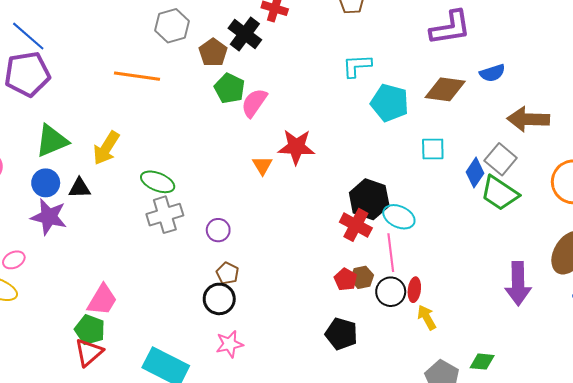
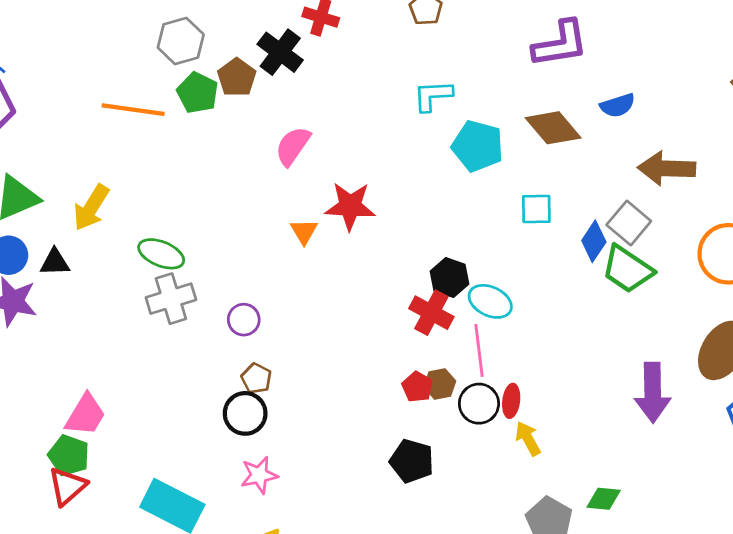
green pentagon: (229, 88) -> (198, 93), moved
brown diamond: (445, 89) -> (553, 128), turned 42
black hexagon: (369, 199) -> (450, 278), size x0.7

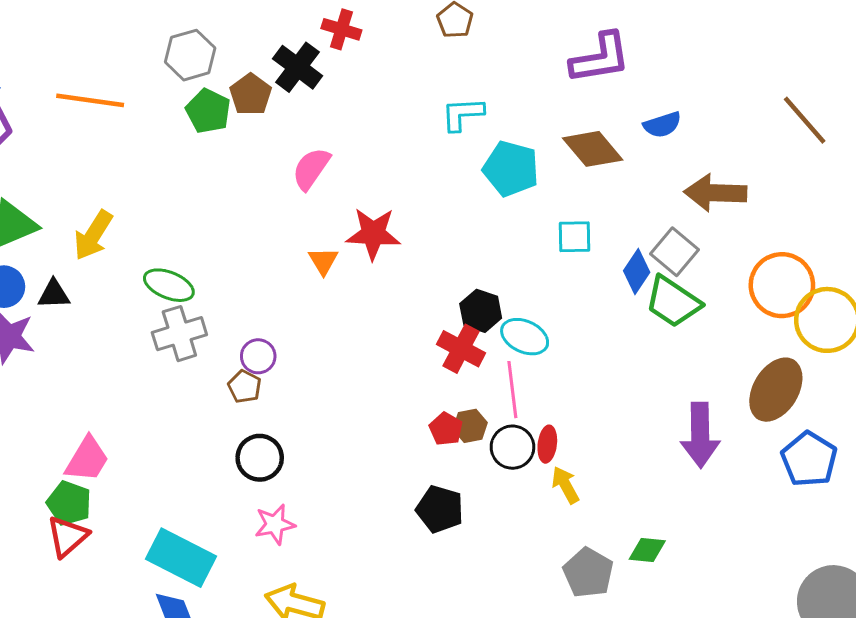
orange line: (133, 110) -> (90, 100), moved
brown pentagon: (256, 378) -> (245, 387), moved

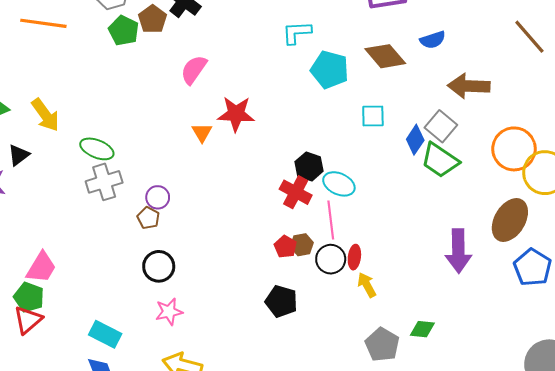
yellow arrow: (93, 235) -> (45, 115), turned -68
black triangle: (54, 294) -> (19, 155), turned -35
cyan rectangle: (181, 558) -> (105, 334), size x0.7

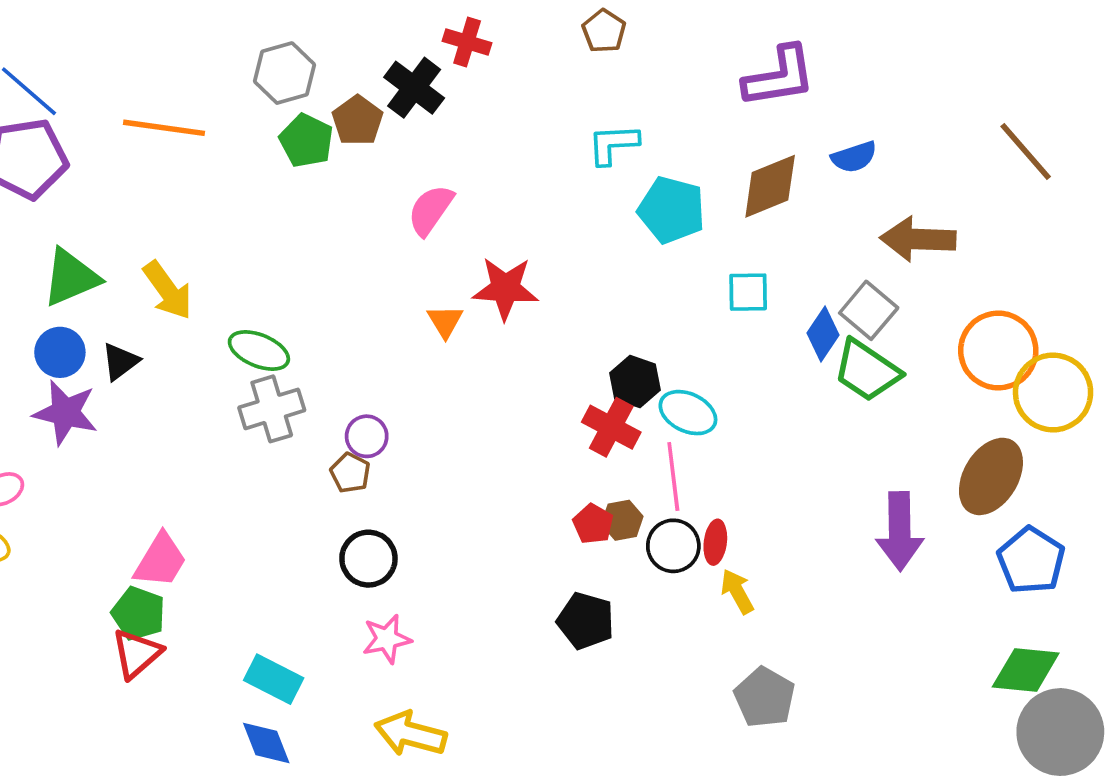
brown diamond: (385, 56) -> (770, 186), turned -72
green diamond: (422, 329) -> (1026, 670), moved, size x1.5

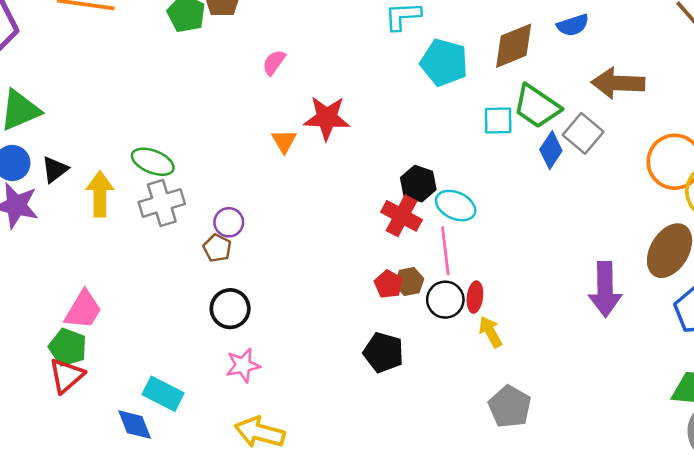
pink semicircle: (431, 210) -> (274, 62), size x0.7
yellow arrow: (168, 290) -> (100, 194), moved, turned -144
green trapezoid: (867, 371) -> (537, 106), moved
blue diamond: (266, 743) -> (135, 425), moved

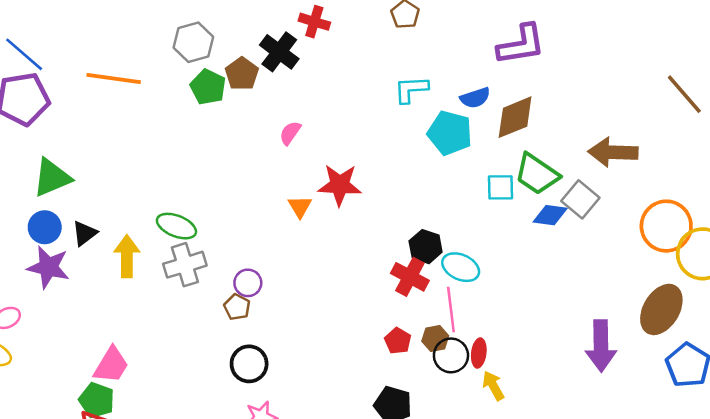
blue semicircle: (573, 25) -> (475, 98), moved
blue diamond: (551, 150) -> (550, 215), turned 64
brown hexagon: (409, 282) -> (435, 338), moved

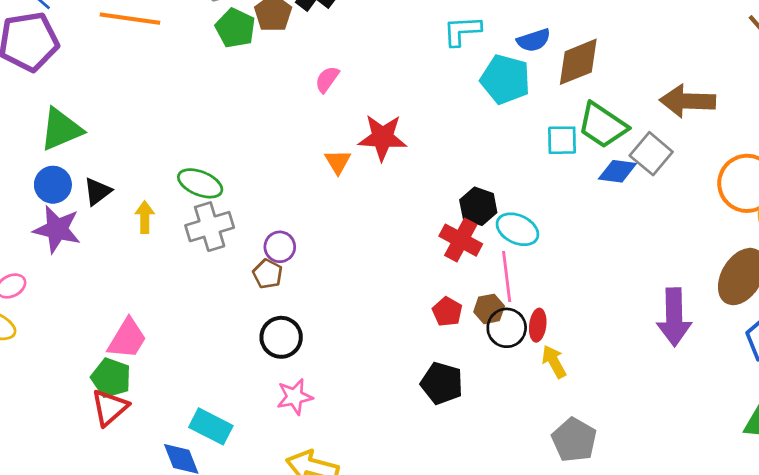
yellow arrow: (127, 256) -> (145, 217), size x0.7

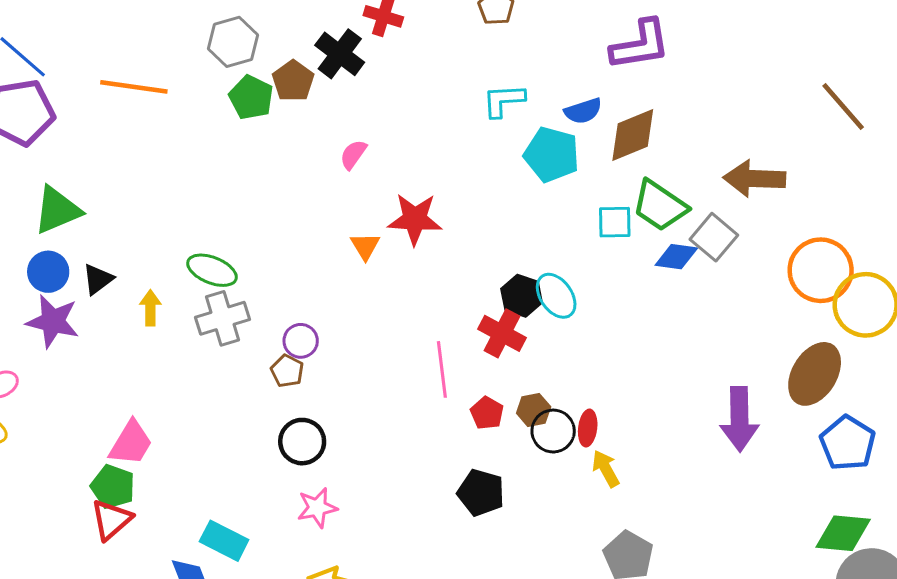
cyan ellipse: (517, 229) -> (556, 296), moved, turned 30
pink line: (507, 277) -> (442, 369), moved

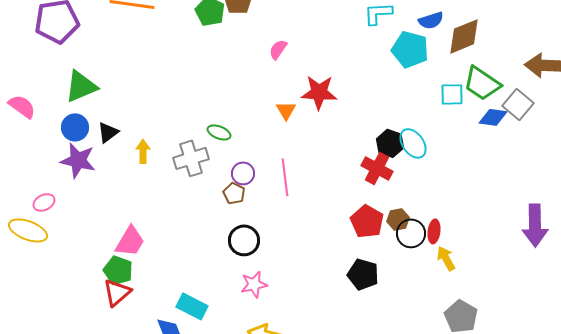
green ellipse: (212, 270) -> (219, 132), moved, size x0.7
pink line: (442, 369) -> (285, 177), moved
red pentagon: (487, 413) -> (367, 221), size x1.5

